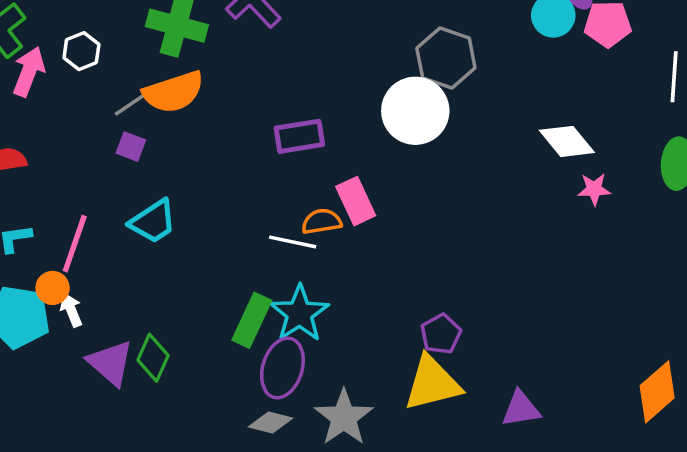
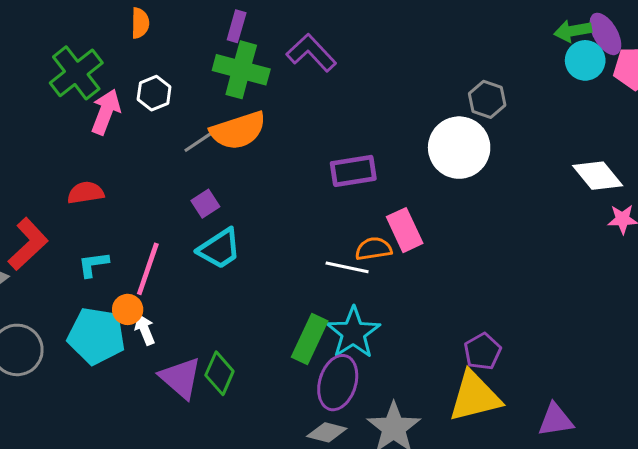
gray hexagon: (446, 58) -> (487, 99), size x0.7
purple square: (131, 147) -> (205, 204), moved, turned 36

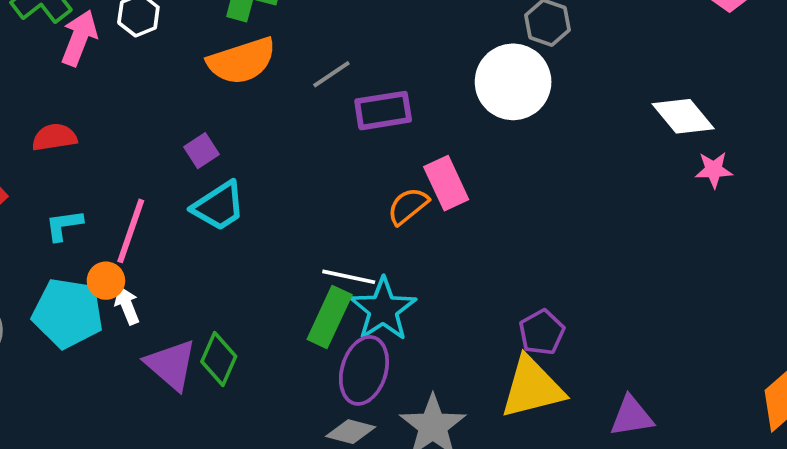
gray line: (199, 141) -> (331, 74), moved
orange semicircle: (374, 249) -> (408, 206), turned -30
white line: (347, 267) -> (349, 277), moved

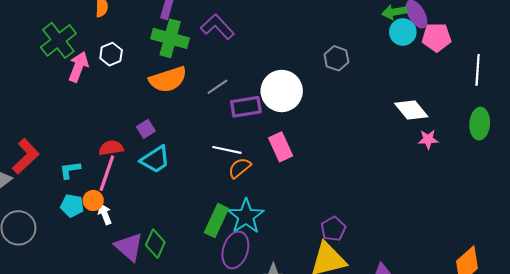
white circle: (513, 82) -> (282, 91), moved
red semicircle: (54, 137) -> (111, 148), moved
orange semicircle: (408, 206) -> (240, 168), moved
white line: (349, 277) -> (227, 150), moved
cyan pentagon: (68, 313) -> (72, 206), moved, size x0.6

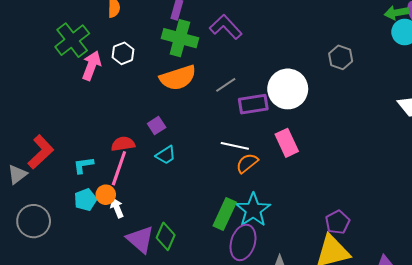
cyan trapezoid: (155, 159) -> (166, 155), size x0.7
cyan pentagon: (72, 206) -> (85, 200), turned -30

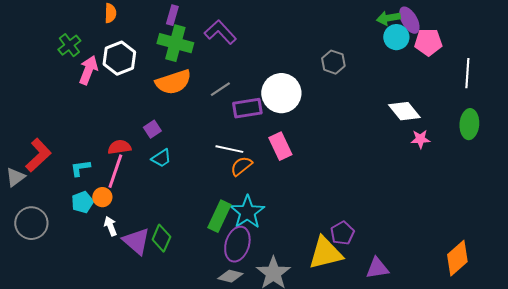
green cross: (72, 40) -> (69, 45), size x0.7
white hexagon: (123, 53) -> (119, 58), size x1.5
white arrow: (117, 208) -> (110, 226), moved
purple pentagon: (338, 222) -> (342, 233), moved

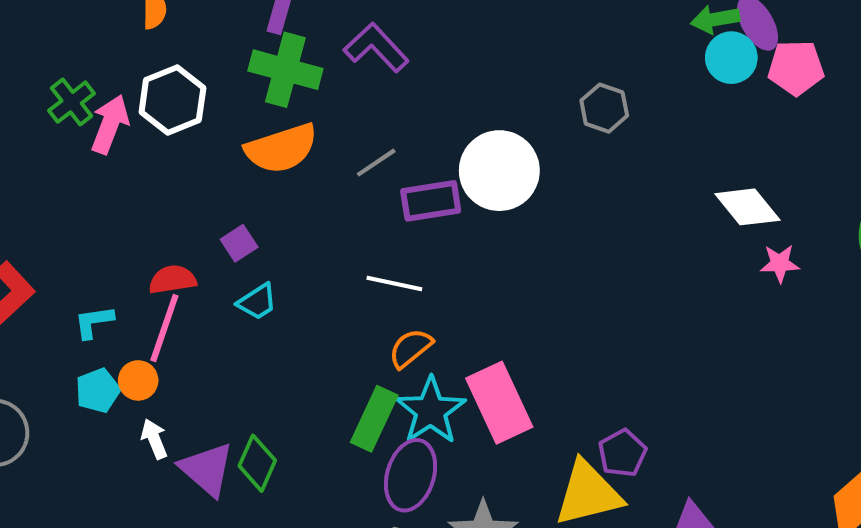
green cross: (69, 45) -> (72, 102), moved
pink rectangle: (280, 146) -> (499, 403), moved, size x1.4
orange semicircle: (241, 166) -> (411, 348), moved

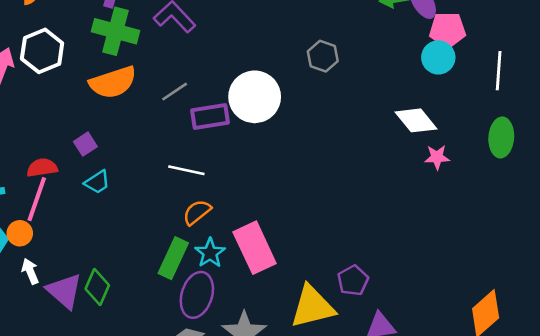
cyan circle: (731, 58) -> (438, 57), moved
cyan star: (431, 411) -> (210, 253), size x0.7
purple pentagon: (622, 453) -> (353, 280), moved

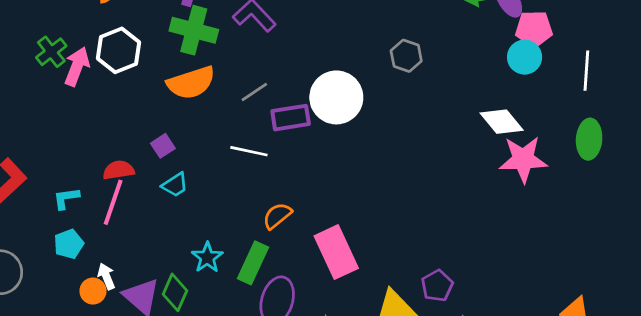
pink star: (437, 157) -> (523, 159), size x1.8
white line: (186, 170) -> (249, 151), moved
orange circle: (20, 233) -> (93, 291), moved
cyan star: (210, 253) -> (207, 257), moved

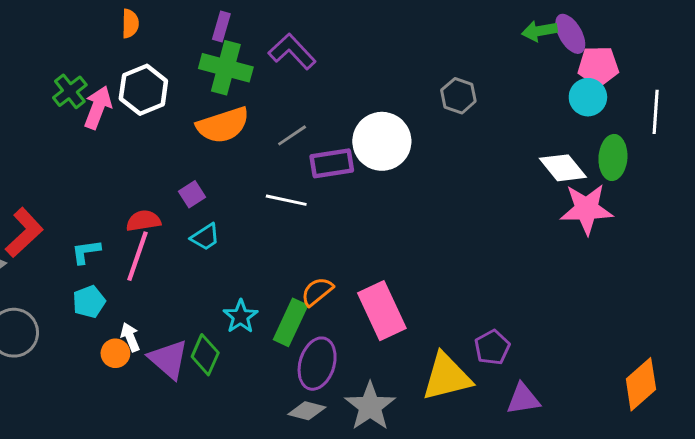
green ellipse: (589, 139) -> (613, 157), moved
orange semicircle: (277, 216) -> (317, 291), moved

